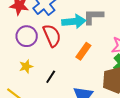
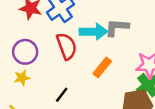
purple circle: (27, 36) -> (25, 52), moved
yellow star: (26, 66) -> (22, 78), moved

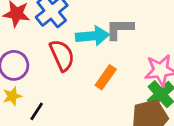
black line: (62, 95) -> (37, 111), moved

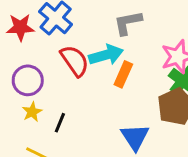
cyan arrow: (92, 36) -> (106, 55), moved

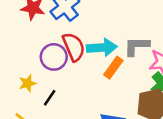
gray L-shape: (128, 23) -> (137, 46), moved
purple circle: (28, 80) -> (54, 57), moved

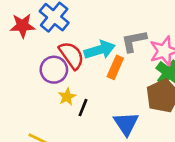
yellow star: (28, 83) -> (67, 97), moved
black line: (50, 98) -> (83, 108), moved

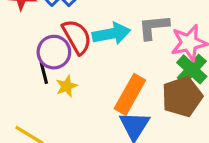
orange rectangle: (115, 67) -> (130, 94), moved, size x1.4
black line: (83, 108) -> (44, 73), moved, turned -42

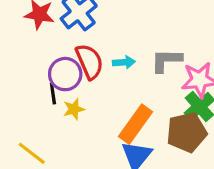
cyan arrow: (111, 34) -> (124, 62), size x0.6

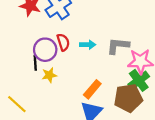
red semicircle: (89, 62) -> (63, 42), size x0.7
orange rectangle: (135, 124) -> (92, 89), size x0.7

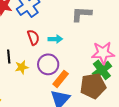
gray L-shape: (118, 46) -> (81, 14), moved
purple circle: (45, 50) -> (48, 64), moved

